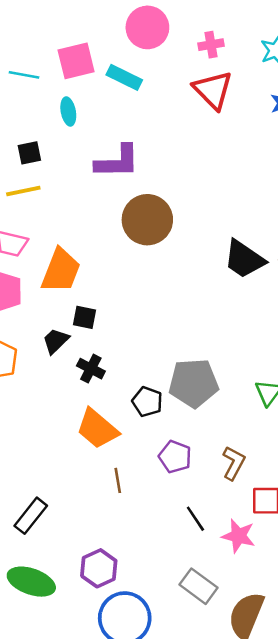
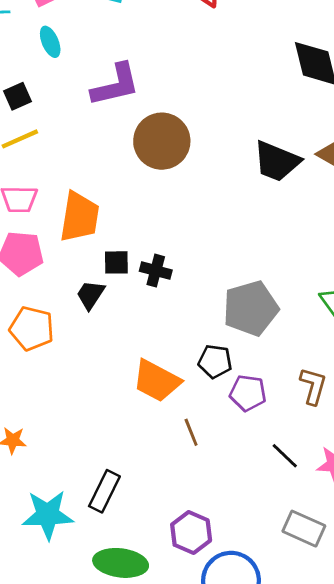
black cross: (91, 369) -> (156, 271), moved
black pentagon: (147, 402) -> (215, 361), moved

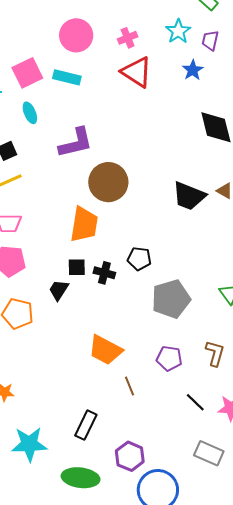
orange trapezoid: (79, 217) -> (84, 224), moved
black pentagon: (215, 361) -> (139, 259), moved
black rectangle: (104, 491) -> (86, 425), moved

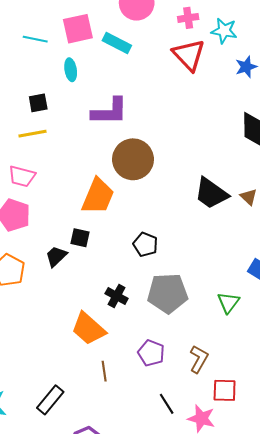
cyan star: (178, 31) -> (224, 31), moved, turned 30
black cross: (104, 273) -> (117, 296), moved

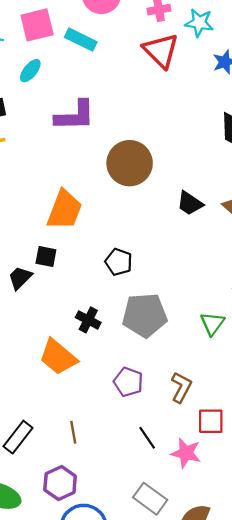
cyan ellipse: (71, 70) -> (30, 71), turned 50
brown circle: (133, 159) -> (130, 163), moved
black trapezoid: (211, 193) -> (190, 203), size x0.7
brown line: (104, 371) -> (73, 432), moved

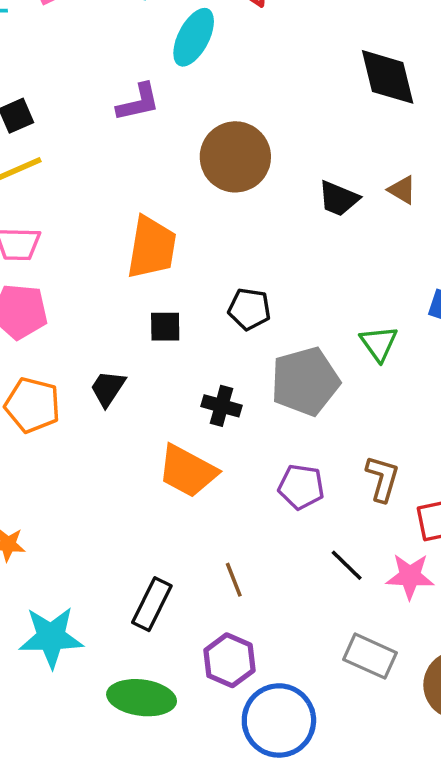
cyan ellipse: (30, 71) -> (194, 37), moved, size x1.5
purple L-shape: (75, 116) -> (138, 102), size x0.7
black square: (46, 257) -> (165, 327), moved
black trapezoid: (20, 278) -> (108, 388), moved
green triangle: (212, 324) -> (379, 343), moved

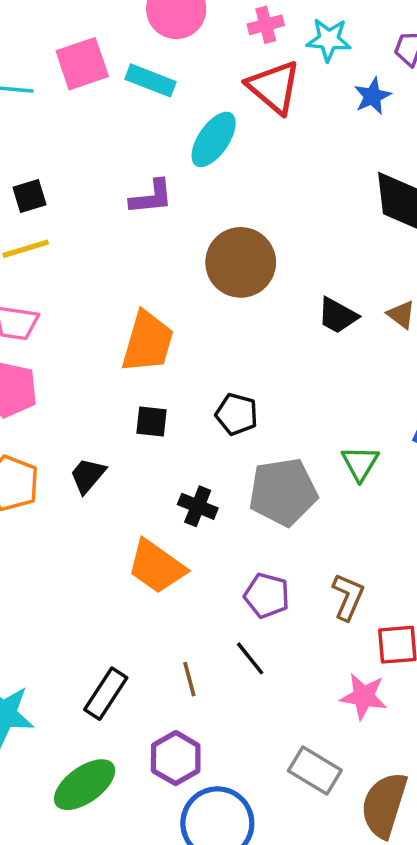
black line: (347, 565) -> (250, 658), moved
green ellipse: (142, 698) -> (85, 785), turned -50

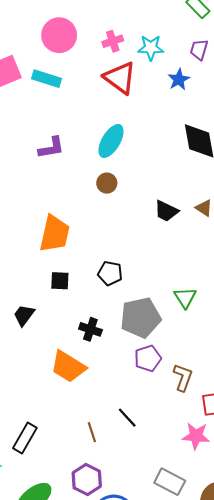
cyan ellipse: (214, 139) -> (111, 141), moved
brown circle: (241, 262) -> (107, 183), size x0.5
purple pentagon: (267, 596) -> (148, 358), moved, turned -30
black rectangle: (106, 694) -> (25, 438), moved

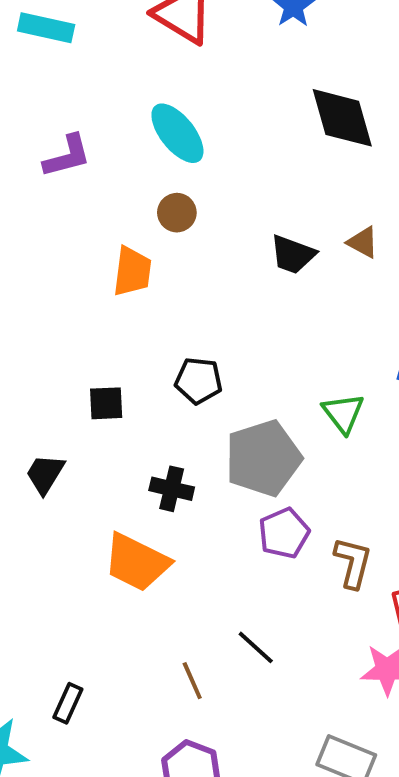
cyan ellipse: (111, 141) -> (177, 133), turned -64
orange trapezoid: (55, 234) -> (132, 271), moved, size x0.7
black rectangle: (25, 438) -> (68, 703), size x0.7

